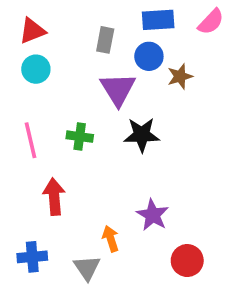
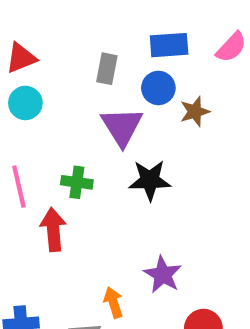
red arrow: (54, 197) -> (53, 230), moved

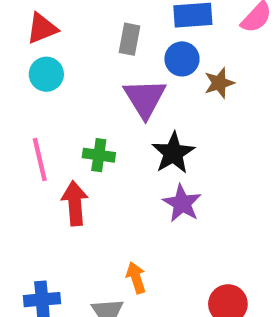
black star: (150, 180) -> (173, 153), turned -30
purple star: (163, 275) -> (182, 203), moved

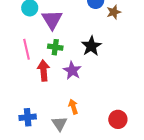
purple triangle: (145, 98) -> (52, 20), moved
purple star: (182, 203) -> (72, 71), moved

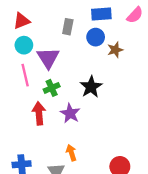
green cross: (55, 47) -> (52, 88), turned -32
pink line: (27, 49) -> (25, 75), moved

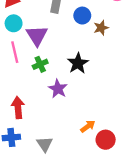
red arrow: (39, 113) -> (18, 108), moved
orange arrow: (71, 153) -> (88, 126), moved, turned 72

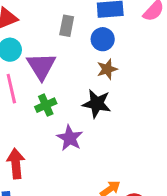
brown star: (101, 28) -> (107, 69), moved
black star: (78, 63) -> (97, 104), turned -30

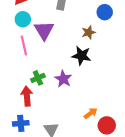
blue circle: (103, 39) -> (105, 12), moved
green cross: (46, 105) -> (38, 78), moved

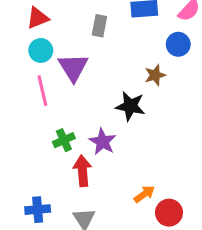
blue circle: (105, 12) -> (178, 44), moved
brown star: (89, 32) -> (155, 75), moved
red arrow: (27, 96) -> (82, 171), moved

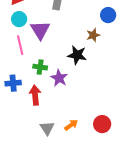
green cross: (64, 140) -> (40, 67), moved, turned 32
red arrow: (82, 171) -> (35, 95), moved
orange arrow: (144, 194) -> (71, 125), moved
blue cross: (38, 210) -> (13, 83), moved

